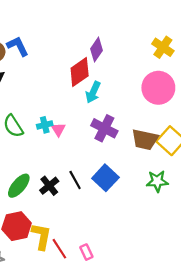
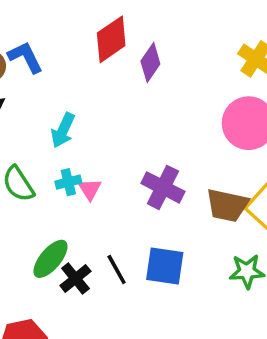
red diamond: (80, 72) -> (111, 39), moved
cyan arrow: (93, 92) -> (63, 130), moved
blue square: (105, 178) -> (165, 266), turned -35
green ellipse: (19, 186) -> (50, 259), moved

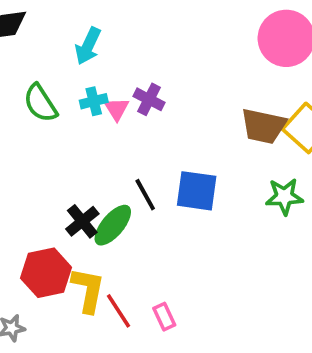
purple cross: (163, 187) -> (149, 99), moved, size x0.7
green ellipse: (50, 259) -> (113, 225), moved
black cross: (75, 278) -> (82, 221), moved

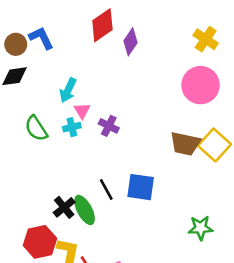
pink triangle: (117, 109) -> (82, 111), moved
green star: (284, 197) -> (201, 228), moved
green ellipse: (113, 225) -> (85, 210), turned -68

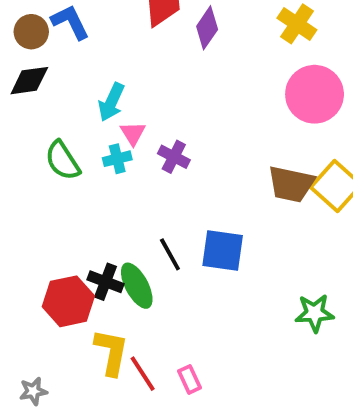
yellow cross: (206, 39) -> (297, 24), moved
black cross: (64, 207) -> (105, 282), turned -30
red hexagon: (40, 242) -> (68, 301), moved

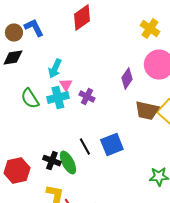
purple diamond: (207, 28) -> (127, 79), moved
cyan cross: (117, 159) -> (58, 98), size x1.5
blue square: (223, 251) -> (112, 145), turned -30
red hexagon: (68, 301) -> (17, 171), moved

